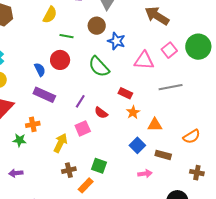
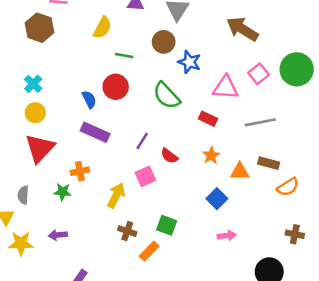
red rectangle: (125, 93) -> (208, 119), moved
brown rectangle: (163, 155) -> (269, 163), moved
brown cross: (69, 170) -> (127, 231), turned 32

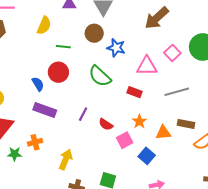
brown arrow: (242, 29) -> (157, 18), turned -70
pink square: (145, 176) -> (125, 140), moved
green star: (63, 192) -> (15, 154), moved

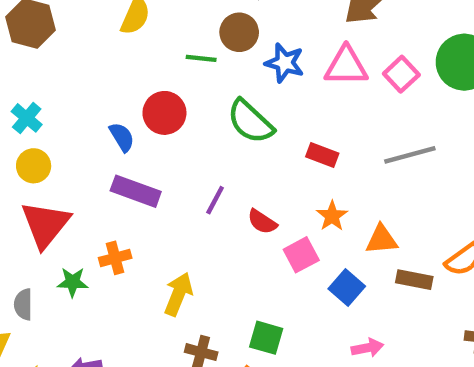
green line: (63, 47) -> (201, 58), moved
pink triangle: (147, 66) -> (346, 66), moved
brown rectangle: (186, 124) -> (414, 280), moved

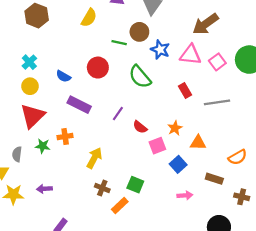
blue semicircle: (122, 137) -> (63, 76), moved, turned 144
red rectangle: (322, 155) -> (185, 90), moved, turned 32
brown rectangle: (414, 280) -> (214, 179), moved

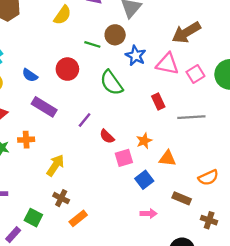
green square: (135, 185) -> (33, 218), moved

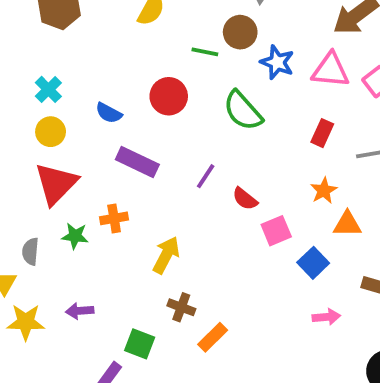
red rectangle: (158, 102) -> (322, 133), turned 56
orange star: (144, 141) -> (324, 190), moved

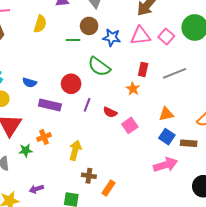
red circle: (169, 96) -> (71, 84), moved
orange star: (324, 190) -> (133, 89), moved
blue square: (313, 263) -> (167, 137), moved
pink arrow: (326, 317) -> (166, 165), size x1.6

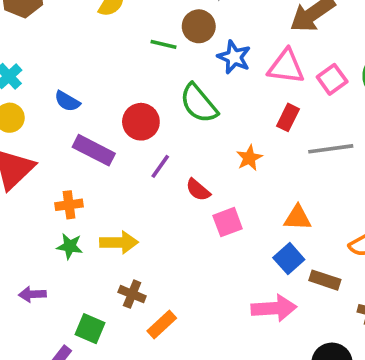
red rectangle: (143, 69) -> (288, 117), moved
green star: (26, 150) -> (70, 246), moved
yellow arrow: (75, 150) -> (119, 242), turned 60

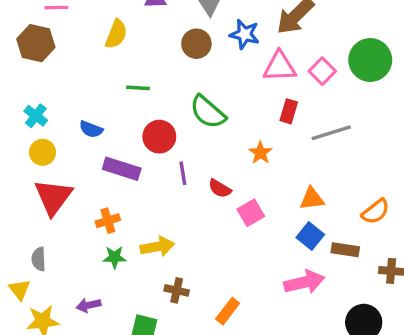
green line: (164, 44) -> (138, 88), moved
blue star: (234, 57) -> (245, 34), moved
purple line: (160, 166) -> (183, 173), turned -35
orange rectangle: (162, 324) -> (228, 311), moved

